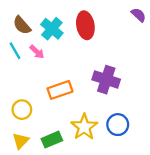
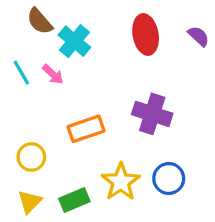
purple semicircle: (139, 15) -> (199, 36), moved
brown semicircle: (22, 25) -> (40, 21), moved
red ellipse: (85, 25) -> (146, 34), moved

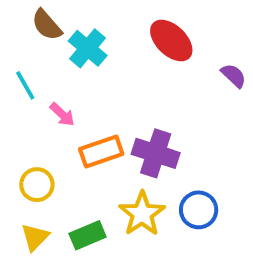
red ellipse: (146, 34) -> (171, 41), turned -36
purple semicircle: (199, 36) -> (234, 76), moved
pink arrow: (53, 74) -> (62, 114), moved
purple cross: (152, 114) -> (156, 153), moved

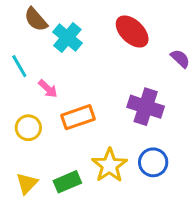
purple cross: (156, 153) -> (146, 107), moved
yellow circle: (37, 185) -> (28, 128), moved

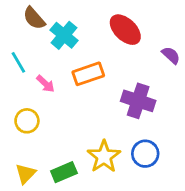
orange rectangle: (78, 117) -> (88, 74), moved

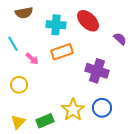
brown semicircle: (34, 18) -> (24, 13), turned -60
cyan cross: (64, 35) -> (56, 25), moved, turned -36

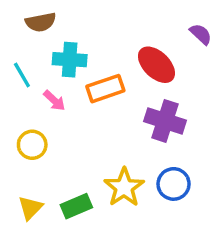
red ellipse: (88, 21) -> (156, 65), moved
cyan cross: (56, 25) -> (70, 60), moved
purple semicircle: (120, 39) -> (201, 34), moved

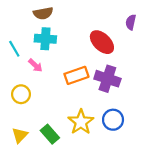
brown semicircle: (41, 22) -> (43, 13), moved
purple semicircle: (201, 34) -> (131, 22), turned -120
orange rectangle: (105, 89) -> (76, 75), moved
green rectangle: (76, 206) -> (50, 134), turned 72

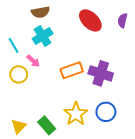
cyan cross: (45, 39) -> (43, 36), turned -36
red ellipse: (102, 42) -> (90, 20), moved
yellow circle: (21, 94) -> (19, 74), moved

